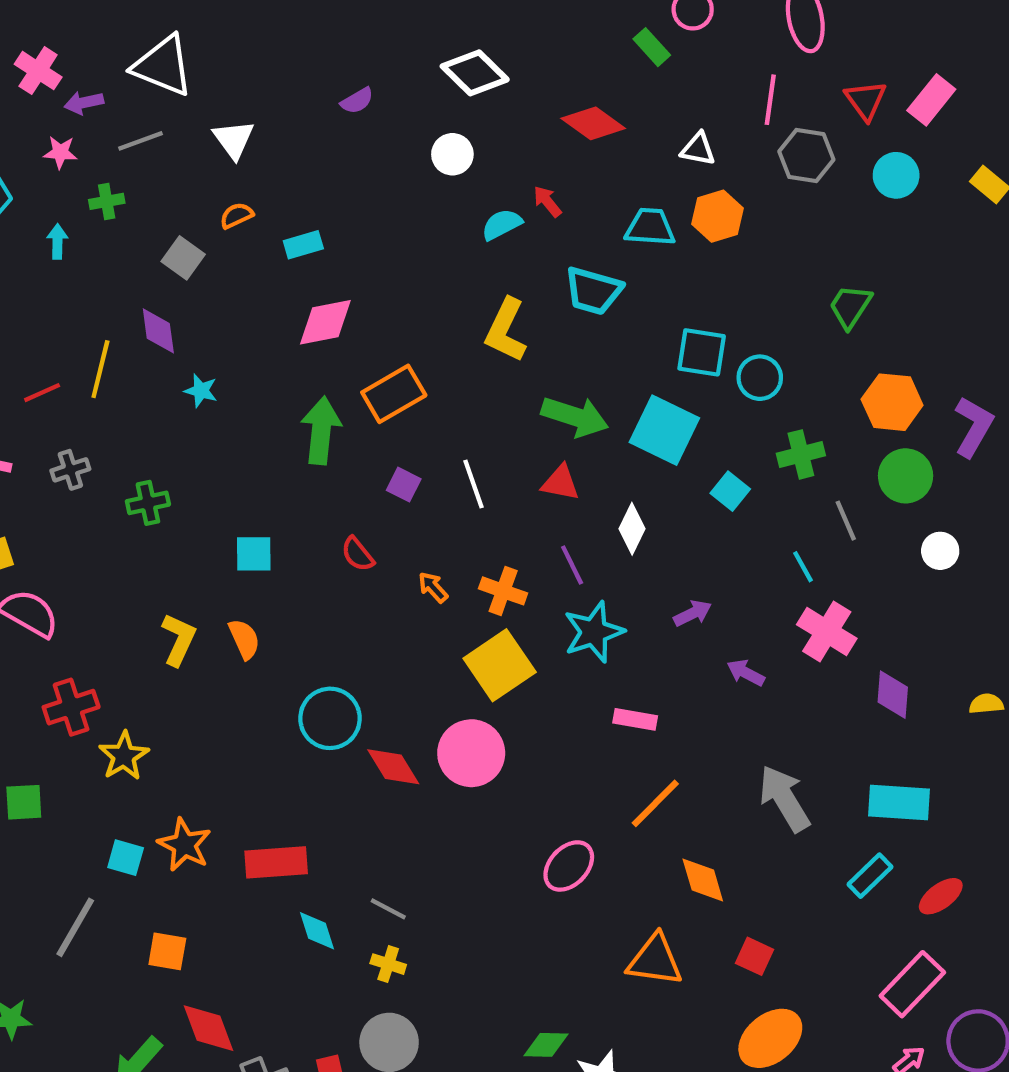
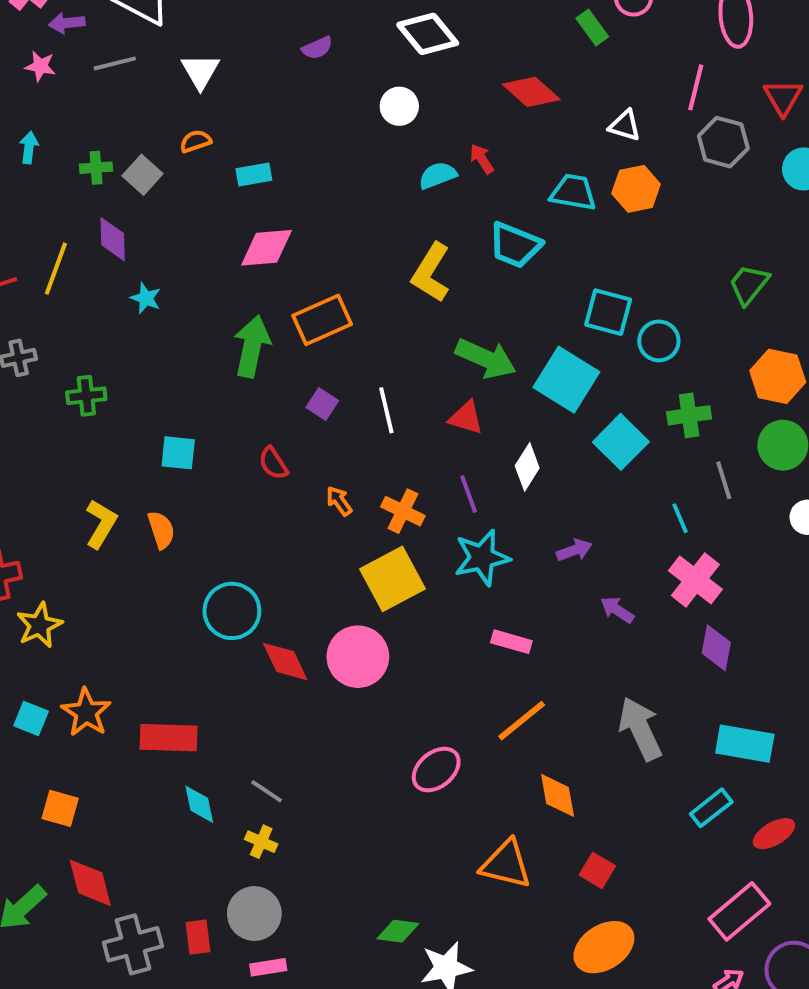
green cross: (107, 201) -> (96, 168), moved
cyan square: (730, 491) -> (621, 442), size x1.5
purple diamond: (893, 695) -> (716, 648), moved

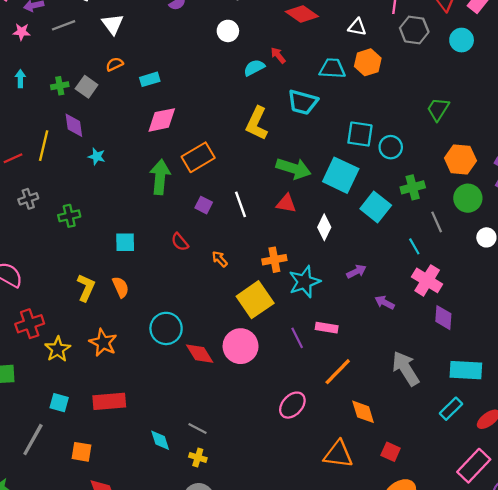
purple line: (469, 494) -> (297, 338), moved
orange cross: (403, 511) -> (274, 260), moved, turned -30
orange star: (86, 712) -> (103, 343), moved
red rectangle: (169, 738) -> (109, 401), moved

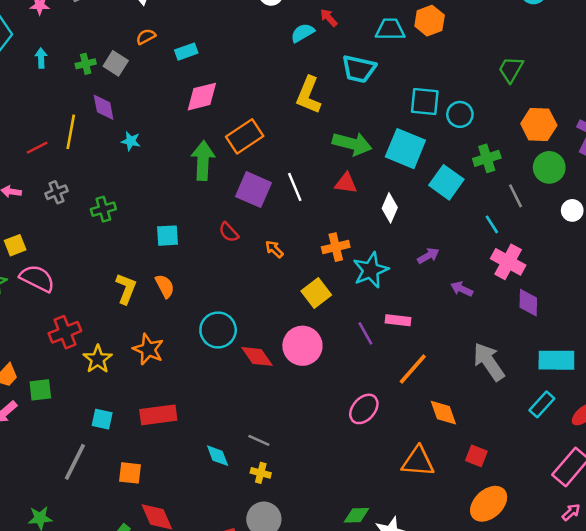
purple square: (204, 205) -> (254, 190), size x1.8
yellow square: (255, 300) -> (316, 293), size x0.7

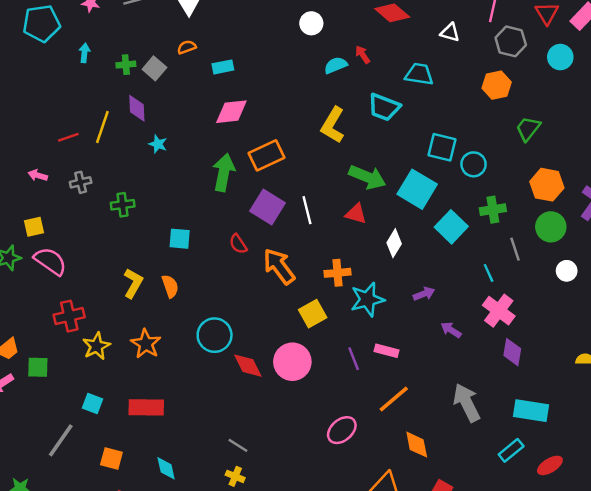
orange hexagon: (430, 21) -> (497, 85), moved
orange arrow: (274, 249) -> (279, 266), size x2.0
cyan diamond: (218, 456) -> (166, 468), moved

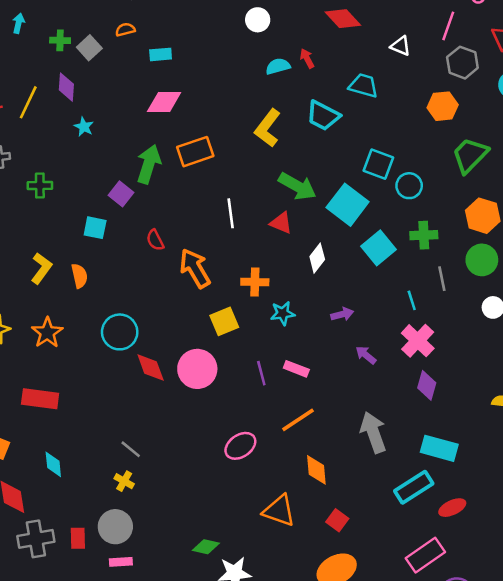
green trapezoid: (528, 129) -> (470, 155), size x1.4
purple square: (268, 207) -> (121, 194), moved, size x0.7
cyan star: (367, 299) -> (283, 313), size x0.7
cyan rectangle: (511, 450) -> (414, 487), size x1.4

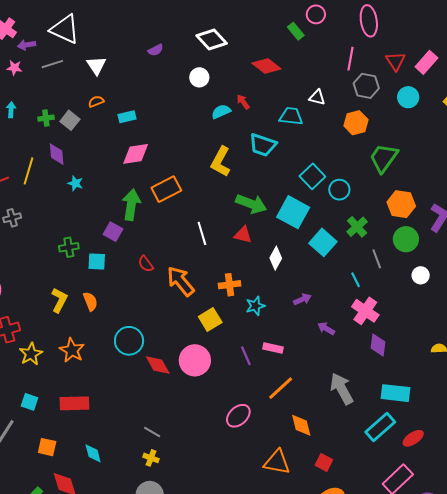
white triangle: (401, 46) -> (317, 97), moved
cyan square: (378, 164) -> (312, 176), turned 35
green cross: (40, 185) -> (69, 247), moved
green cross: (424, 235) -> (357, 227), turned -30

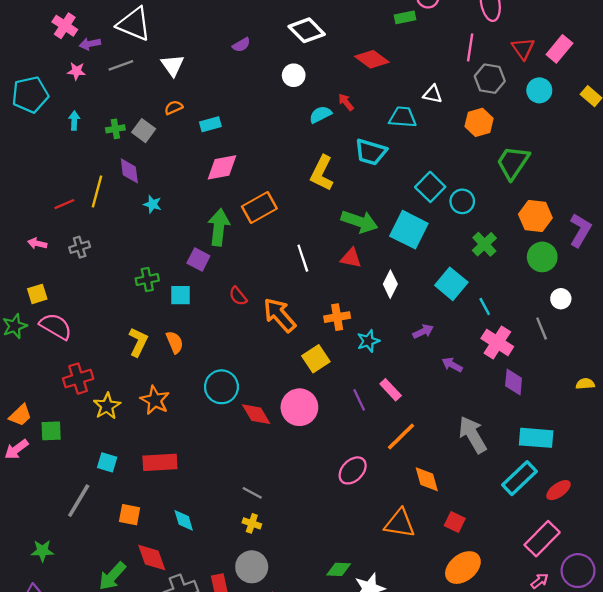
green rectangle: (296, 31) -> (405, 17), turned -60
cyan square: (323, 242) -> (451, 284), moved
gray line: (377, 259) -> (542, 329), moved
pink rectangle: (273, 348) -> (391, 390), turned 36

